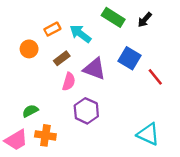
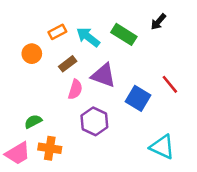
green rectangle: (113, 17) -> (124, 34), moved
blue square: (130, 58) -> (138, 98), moved

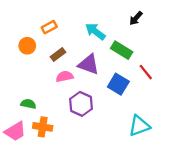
green rectangle: (124, 34) -> (122, 50), moved
cyan arrow: (88, 37) -> (95, 31), moved
pink semicircle: (75, 89) -> (65, 76), turned -119
green semicircle: (33, 121) -> (28, 104), turned 40
cyan triangle: (162, 147) -> (139, 126), turned -45

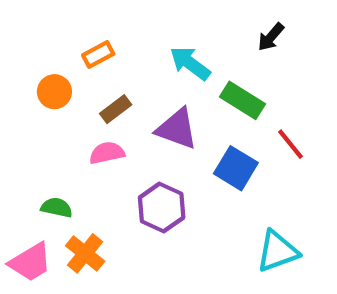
pink semicircle: (65, 76) -> (107, 153), moved
orange cross: (43, 127) -> (85, 253), turned 30

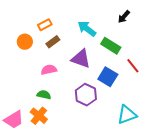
brown rectangle: (116, 109) -> (53, 42), moved
green semicircle: (57, 208) -> (44, 95), moved
purple hexagon: (162, 208) -> (86, 95), moved

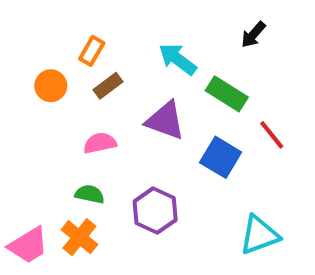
orange rectangle: (45, 25) -> (92, 51), turned -32
purple hexagon: (86, 95) -> (155, 211), moved

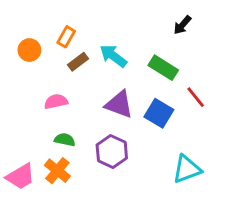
cyan arrow: (178, 59) -> (113, 56), moved
orange circle: (51, 86) -> (29, 50), moved
purple triangle: (165, 120) -> (119, 104), moved
pink semicircle: (100, 143) -> (56, 101), moved

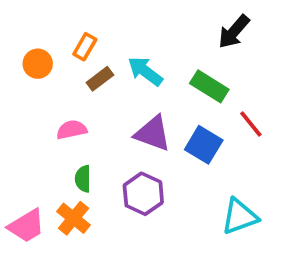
black arrow: (182, 25) -> (234, 32), size x1.4
green semicircle: (65, 140) -> (83, 179), turned -102

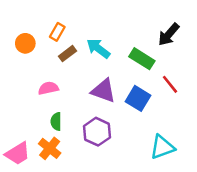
black arrow: (234, 32) -> (169, 34), moved

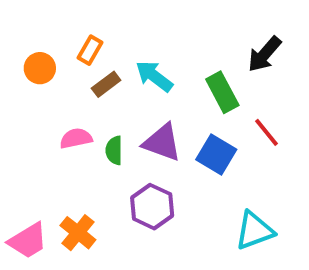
green rectangle: (142, 59) -> (222, 92), turned 30
green semicircle: (56, 121) -> (114, 150), moved

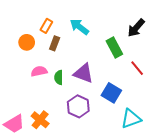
orange circle: (40, 68) -> (27, 42), moved
cyan arrow: (154, 76) -> (79, 27), moved
brown rectangle: (106, 84) -> (55, 43), turned -32
blue square: (216, 154) -> (111, 93), moved

